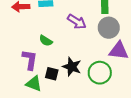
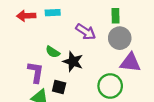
black star: (72, 67) -> (73, 62), moved

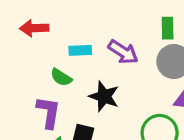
cyan rectangle: (53, 13) -> (80, 50), moved
green semicircle: (53, 52) -> (61, 77), moved

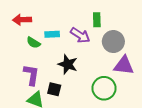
green rectangle: (168, 28) -> (97, 20), moved
green semicircle: (61, 77) -> (33, 43), moved

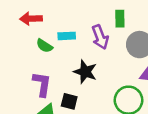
purple arrow: (80, 35) -> (100, 37), turned 36

